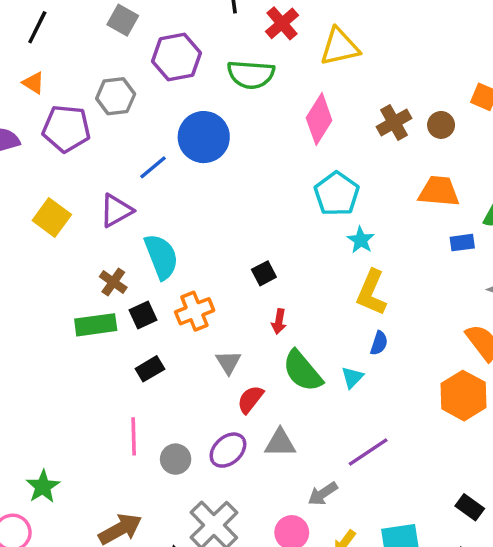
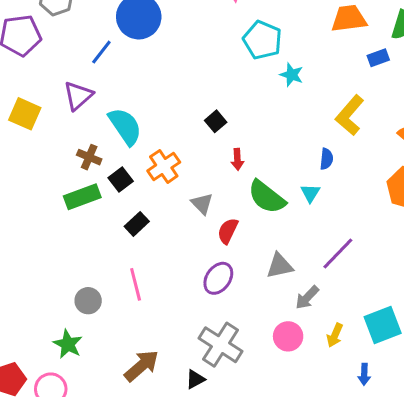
yellow L-shape: (371, 293) -> (350, 115), moved, turned 30
gray triangle: (280, 443) -> (280, 266), moved
gray circle: (176, 459) -> (88, 301), moved

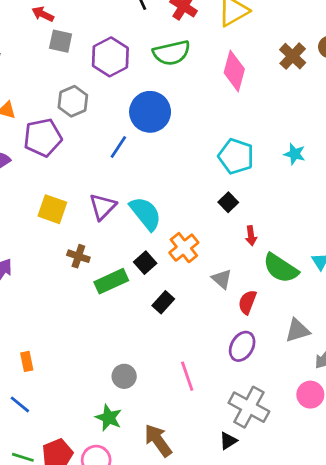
cyan pentagon: (262, 40) -> (236, 156), moved
purple triangle: (78, 96) -> (103, 207), moved
brown cross: (89, 157) -> (78, 256), moved
pink line: (136, 284) -> (187, 376), moved
brown arrow: (142, 366) -> (158, 440), moved, turned -80

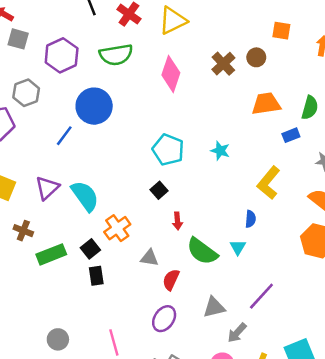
black square: (145, 263) -> (90, 249), moved
gray triangle: (222, 279) -> (149, 258), turned -36
black rectangle: (163, 302) -> (96, 276), turned -54

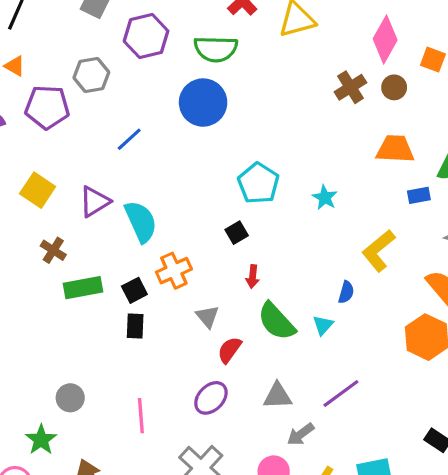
pink diamond: (171, 74) -> (385, 39), moved
blue circle: (94, 106) -> (203, 103), moved
gray triangle: (149, 258) -> (207, 317), turned 30

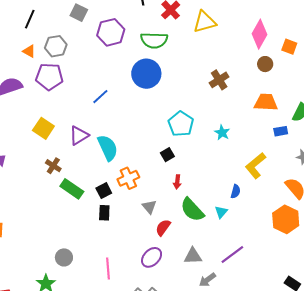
gray hexagon: (91, 75) -> (56, 46), moved
brown cross: (350, 87) -> (219, 80), moved
green rectangle: (83, 288) -> (72, 189), turned 45

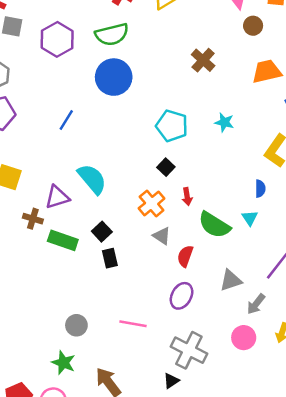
purple triangle: (79, 135) -> (57, 197), moved, turned 30
orange cross: (128, 178) -> (152, 203), moved
pink line: (108, 269) -> (133, 324), turned -60

